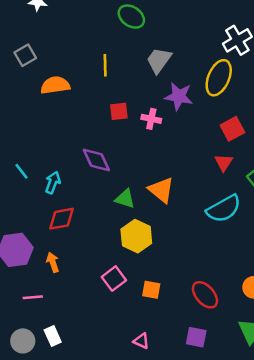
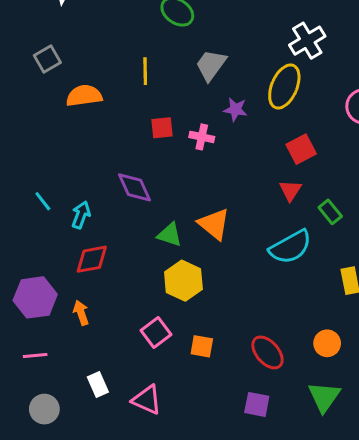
purple star: (179, 96) -> (235, 109), size x0.7
pink line: (33, 297) -> (35, 356), moved
white rectangle: (53, 336) -> (98, 385), moved
pink triangle: (141, 341) -> (147, 400), moved, size x1.5

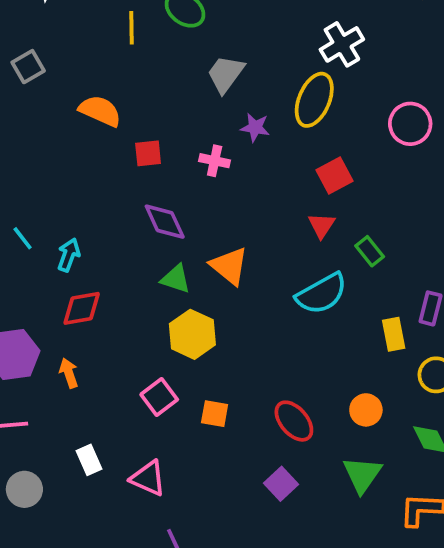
yellow line: (145, 71) -> (131, 28), moved
orange semicircle: (84, 96) -> (100, 111), moved, turned 32
red square: (162, 128) -> (148, 153), moved
purple diamond: (135, 187) -> (165, 222), moved
purple square: (257, 404) -> (281, 484), turned 36

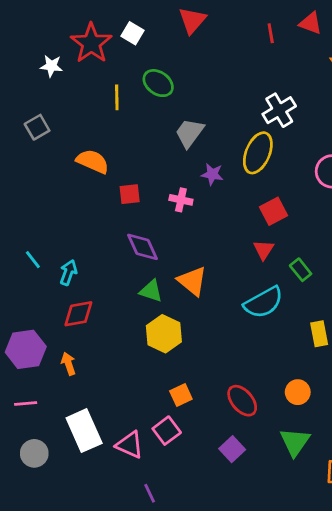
pink square: (159, 397) -> (167, 431), moved
orange square: (215, 414) -> (181, 395), turned -35
white rectangle: (89, 460) -> (84, 431), size x1.8

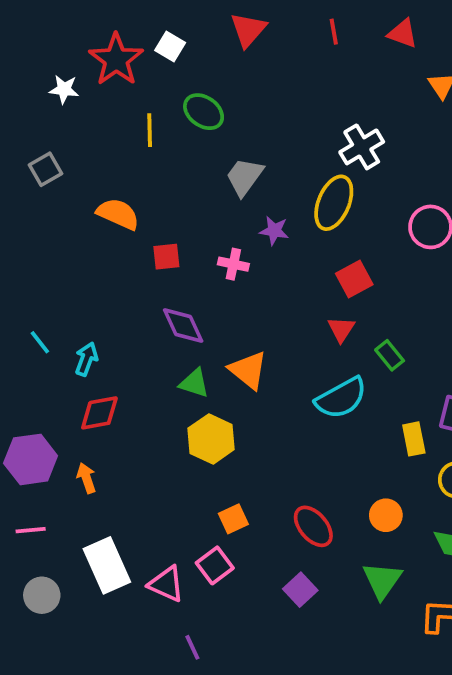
red line: (271, 33) -> (334, 32), moved

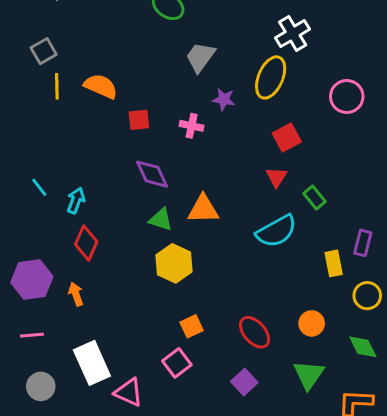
yellow line: (150, 130) -> (57, 86), moved
orange triangle: (248, 370) -> (203, 209), turned -40
red diamond: (99, 413) -> (86, 243), turned -56
pink triangle: (166, 584) -> (129, 392), moved

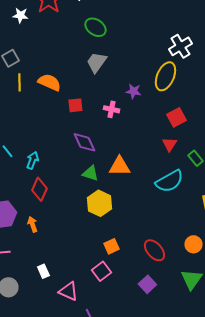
gray trapezoid: (200, 57) -> (96, 62), moved
white rectangle: (92, 363) -> (43, 271), size x0.5

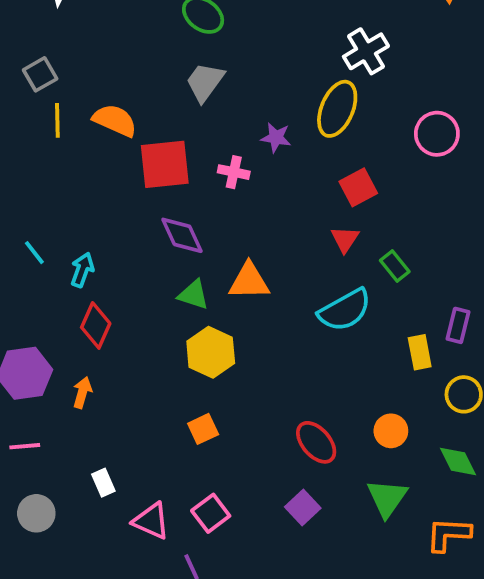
red square: (75, 105) -> (165, 164), size x1.8
orange arrow: (32, 224) -> (82, 393), turned 35
orange square: (111, 246) -> (203, 429), moved
pink square: (101, 271) -> (211, 513), moved

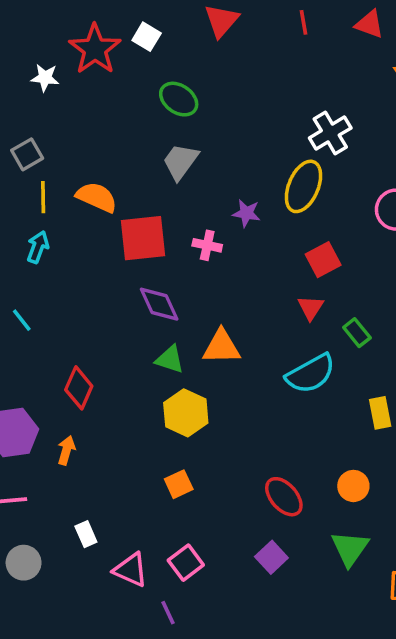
cyan arrow: (82, 270) -> (38, 247), moved

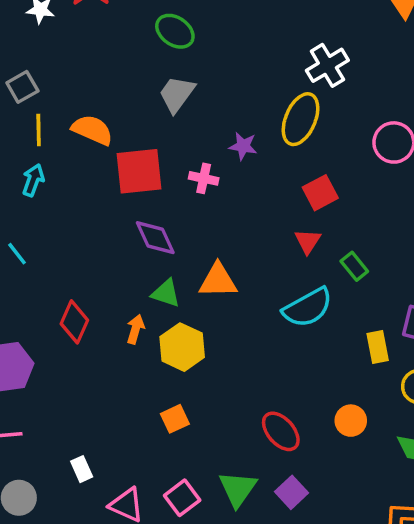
orange arrow: (66, 450) -> (135, 329), moved
green triangle: (350, 548) -> (238, 489), moved
purple square: (271, 557) -> (292, 492), moved

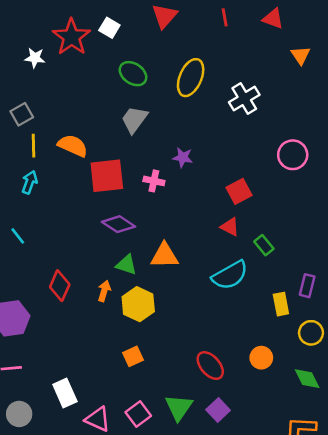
yellow ellipse: (301, 119) -> (191, 78), moved
purple diamond: (155, 238) -> (119, 224), turned -32
red triangle: (308, 241) -> (230, 227), turned -36
white rectangle: (82, 469) -> (65, 393), size x1.5

